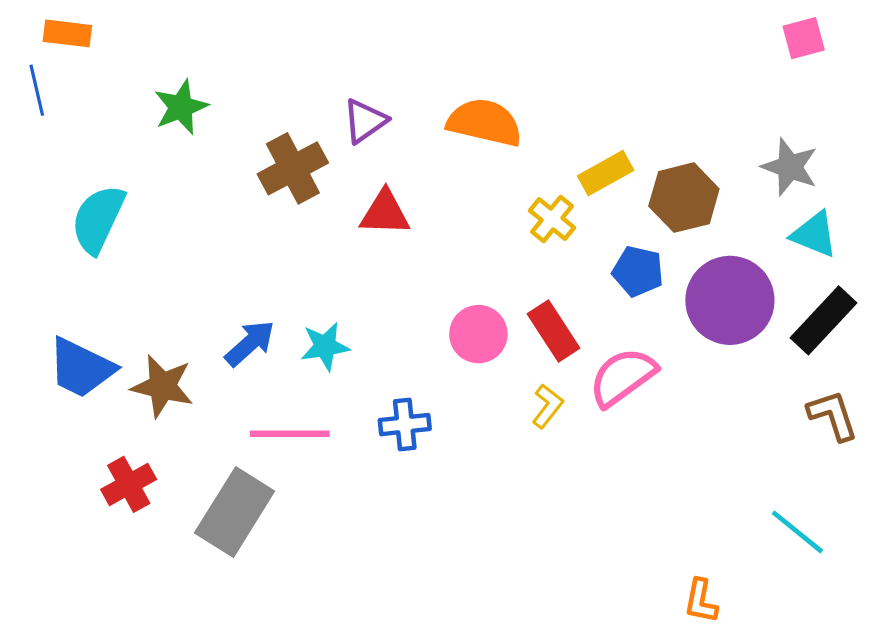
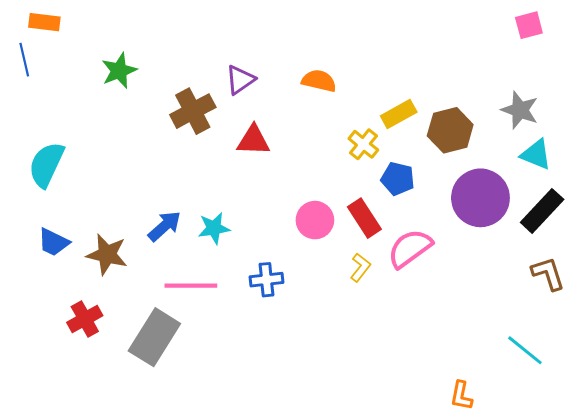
orange semicircle: (485, 122) -> (319, 81), size x0.7
cyan semicircle: (98, 219) -> (46, 165), moved
blue pentagon: (638, 271) -> (398, 179), moved
blue trapezoid: (81, 368) -> (53, 242), size x0.7

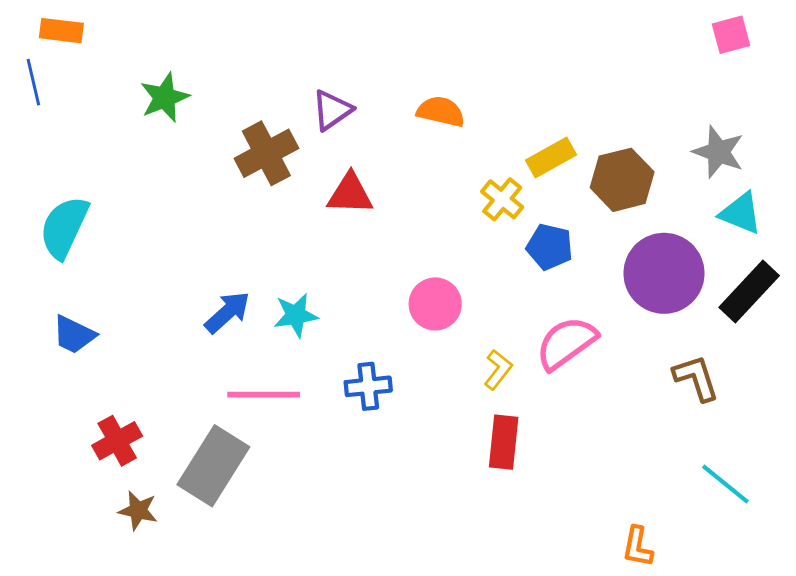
red rectangle: (364, 218) -> (504, 442), moved, turned 39
brown star: (107, 254) -> (138, 510), moved, size x0.7
brown L-shape: (548, 274) -> (696, 378), moved

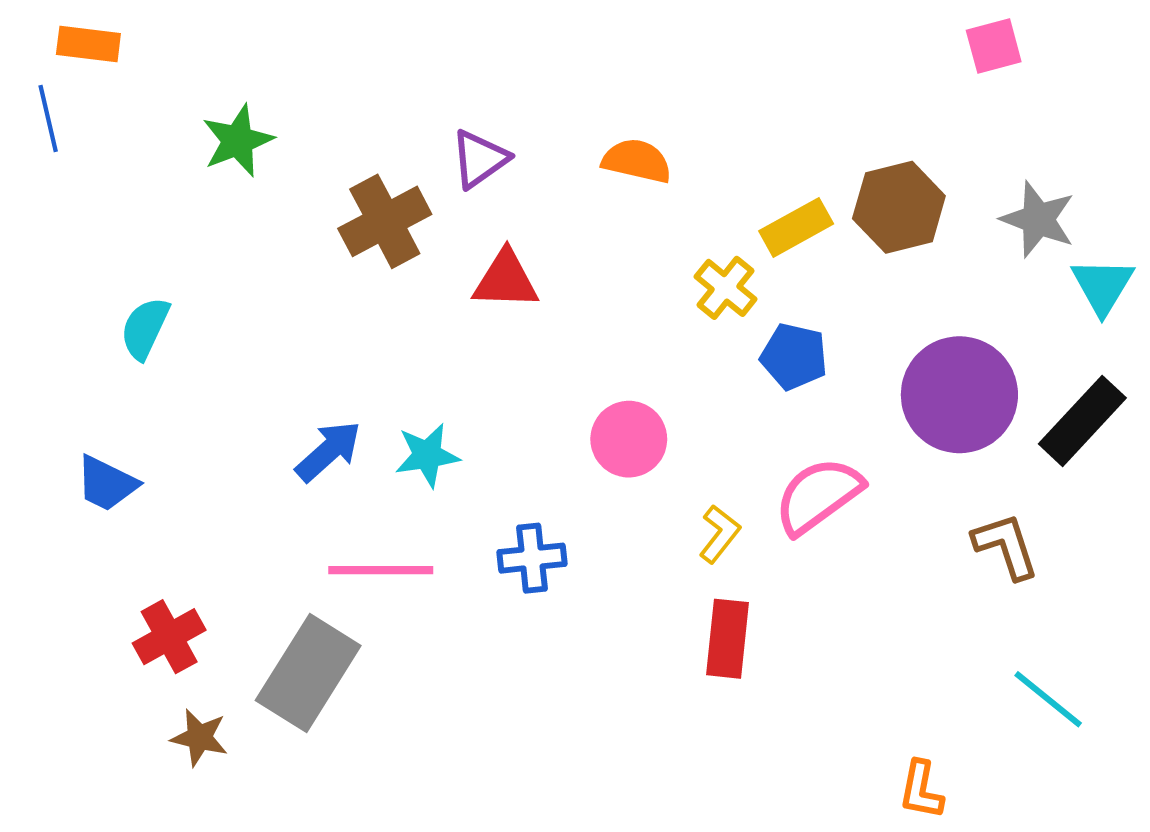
pink square: (731, 35) -> (994, 46), moved
brown hexagon: (622, 180) -> (899, 207), moved
cyan triangle: (741, 213) -> (1103, 286), moved, turned 39
cyan semicircle: (64, 227) -> (145, 328), moved, size x0.7

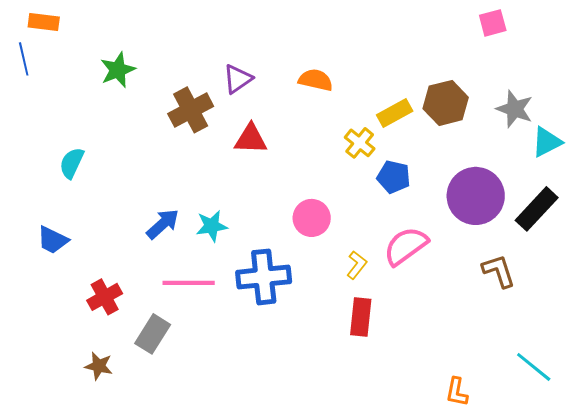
cyan triangle: (1103, 286) -> (547, 142), turned 32
blue cross: (532, 558) -> (264, 277), size x1.6
red cross: (169, 637) -> (105, 297), moved
gray rectangle: (308, 673) -> (153, 334), size x0.7
cyan line: (1048, 699) -> (534, 367), moved

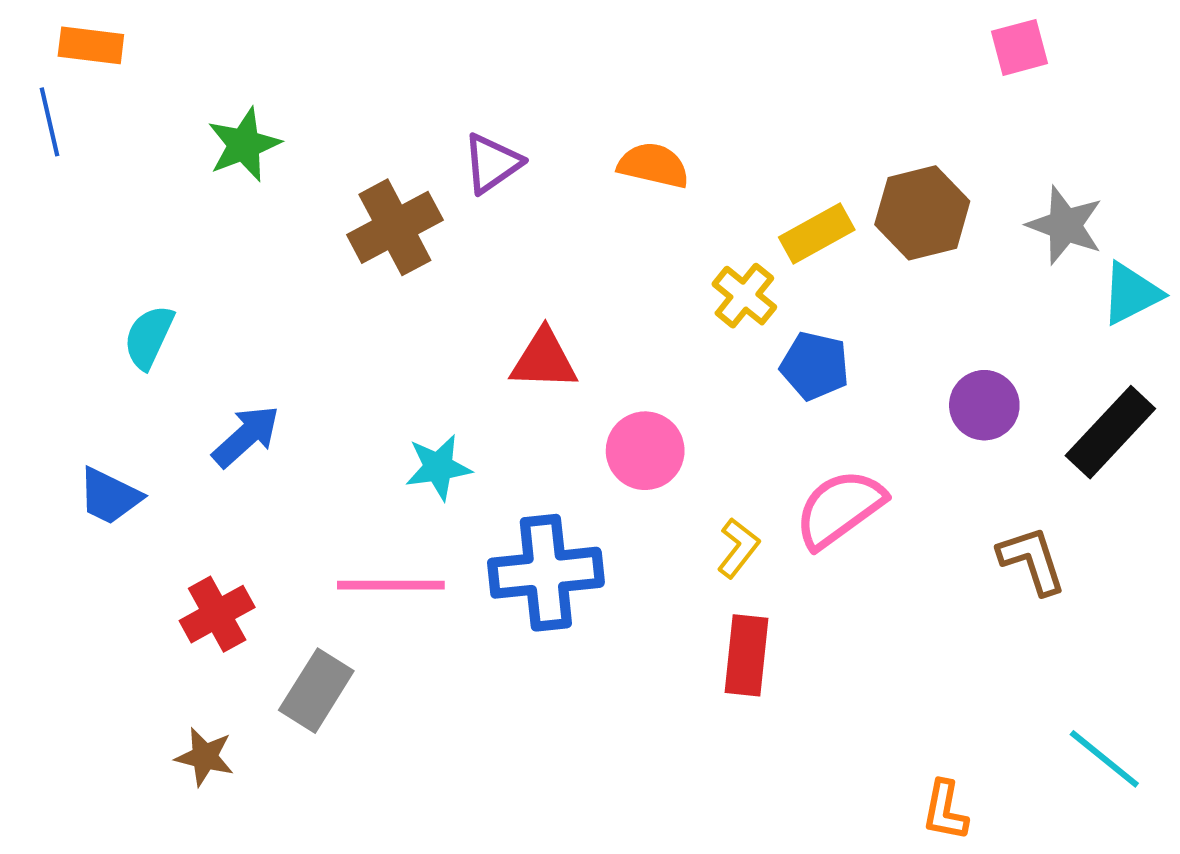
red triangle: (251, 139) -> (544, 360), moved
purple circle: (476, 196) -> (984, 405), size x0.6
blue arrow: (163, 224) -> (246, 436), moved

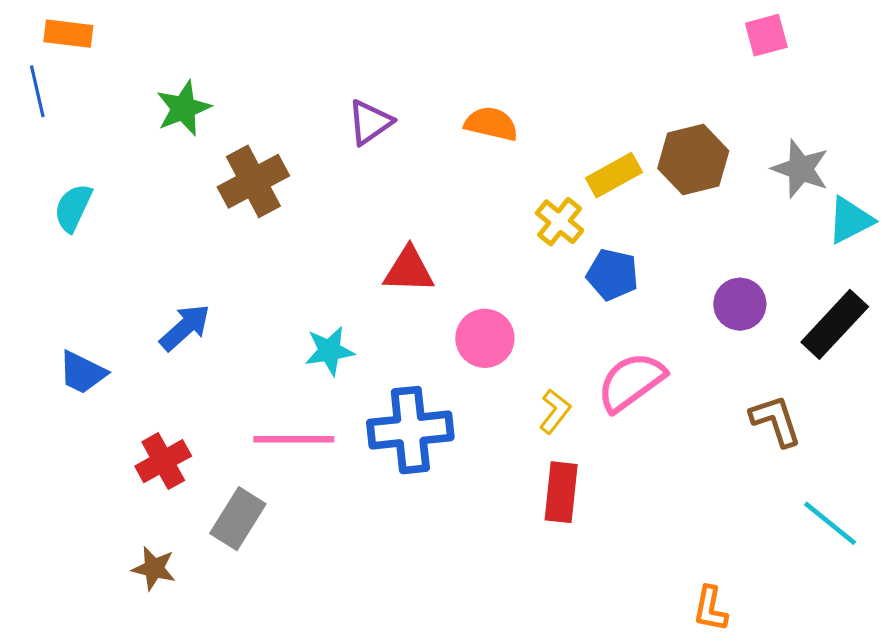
brown cross: (395, 227) -> (253, 181), moved
cyan semicircle: (149, 337) -> (73, 208), moved
cyan line: (1104, 759) -> (830, 523), moved

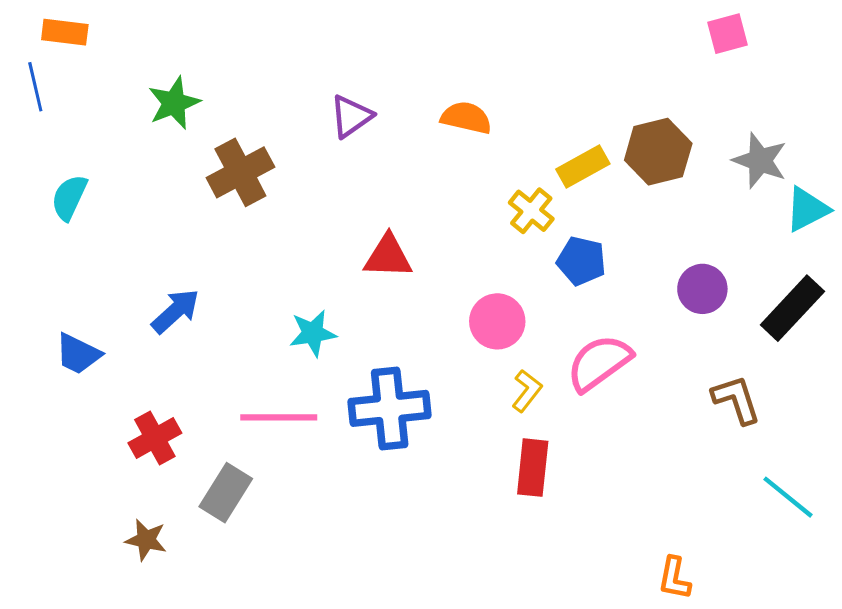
pink circle: (485, 338) -> (497, 321), moved

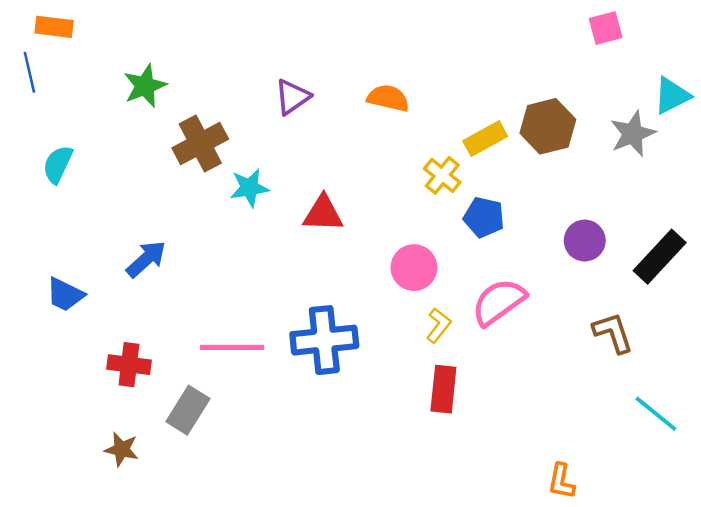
gray star: (760, 161) -> (633, 134), turned 30
cyan triangle: (807, 209) -> (672, 96), moved
cyan star: (313, 333) -> (249, 188), moved
red cross: (155, 438) -> (129, 365), turned 36

